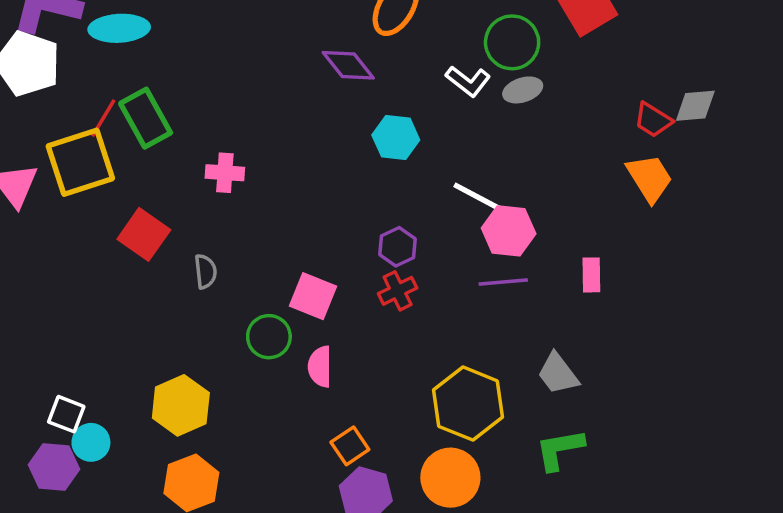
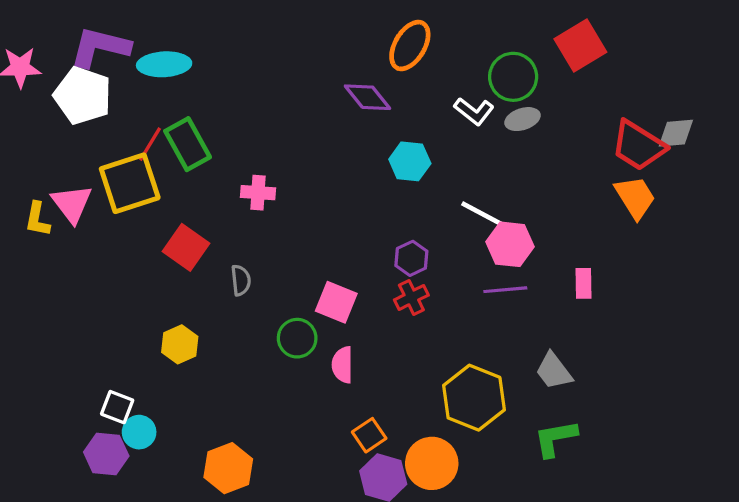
red trapezoid: (653, 120) -> (638, 146), size x1.6
yellow hexagon: (181, 405) -> (180, 344), moved, size x0.7
orange circle: (450, 478) -> (432, 463), moved

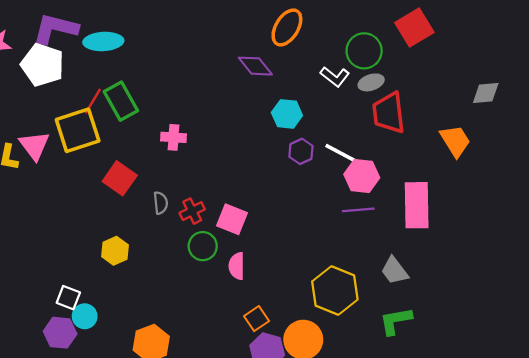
red trapezoid: (638, 146) -> (389, 113), moved, turned 51
purple hexagon: (411, 258) -> (301, 151), moved
pink rectangle: (584, 283) -> (417, 205), size x2.0
red cross: (411, 297) -> (192, 211), moved

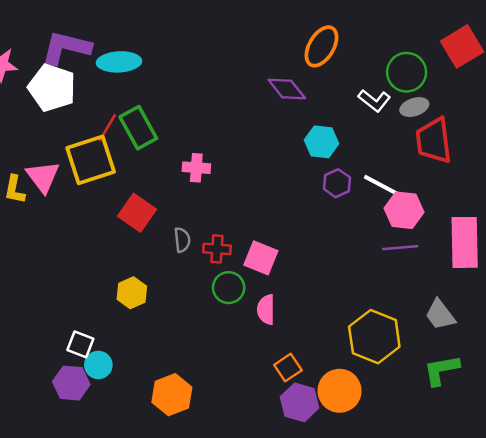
red cross: (192, 211) -> (217, 249), turned 30

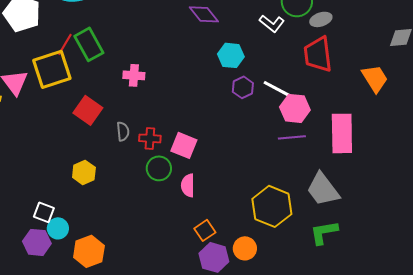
gray ellipse: (414, 107) -> (321, 19), moved
gray trapezoid: (440, 315) -> (323, 189), size x1.4
orange circle: (340, 391) -> (245, 248), size x0.7
orange hexagon: (172, 395) -> (89, 251), moved

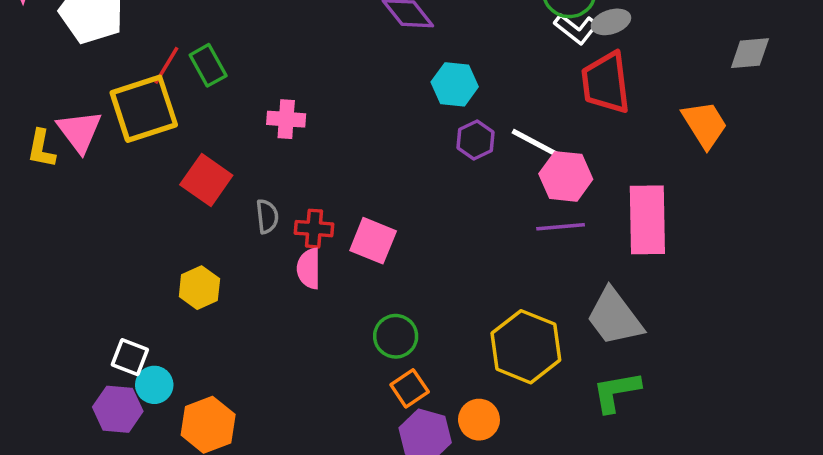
white L-shape: (272, 23) -> (576, 29), moved
green rectangle: (89, 44) -> (208, 65), size x0.7
green circle: (159, 168) -> (396, 336), moved
pink semicircle: (188, 185) -> (309, 269), moved

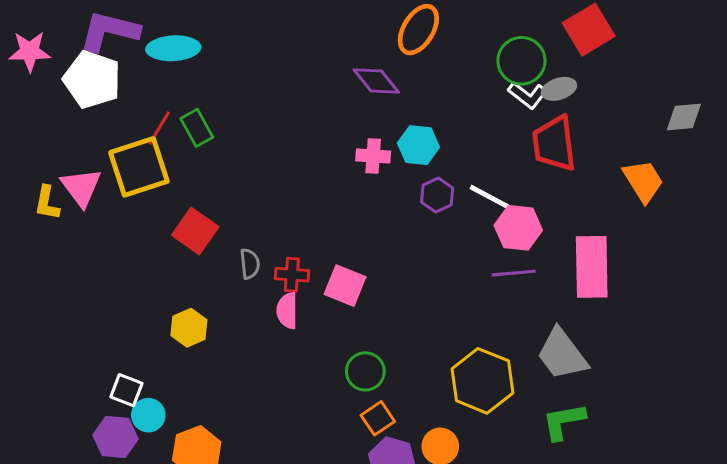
pink cross: (286, 119) -> (373, 156), moved

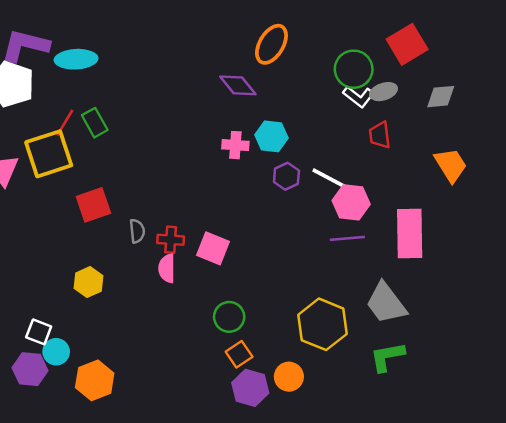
gray diamond: (684, 117) -> (441, 97), moved
red trapezoid: (554, 144) -> (380, 135), size x0.6
red square: (195, 231) -> (93, 205), turned 36

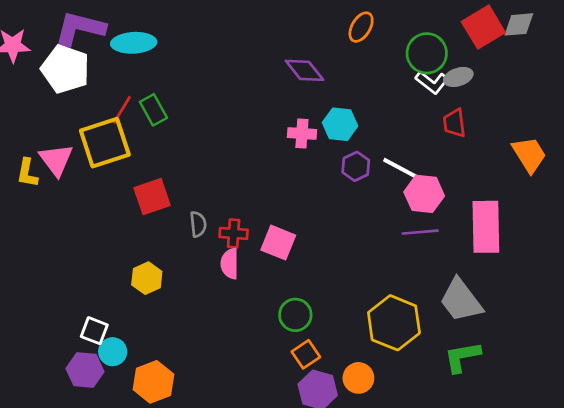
orange ellipse: (271, 44) -> (361, 27), moved, size x0.7
gray diamond: (441, 97) -> (519, 24), moved

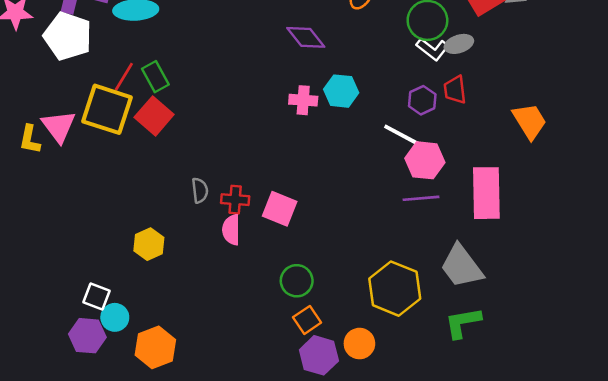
yellow square: (105, 143) -> (107, 109), turned 36
purple hexagon: (356, 166) -> (422, 100), moved
red square: (152, 197) -> (154, 116), moved, turned -30

